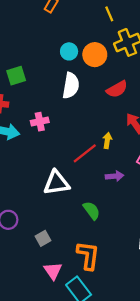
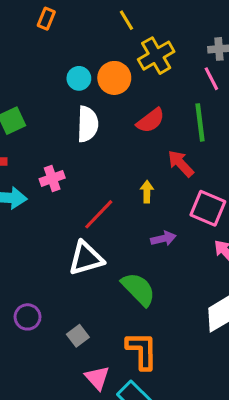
red line: (85, 153) -> (99, 214), moved
green semicircle: (92, 210) -> (138, 289), size x1.4

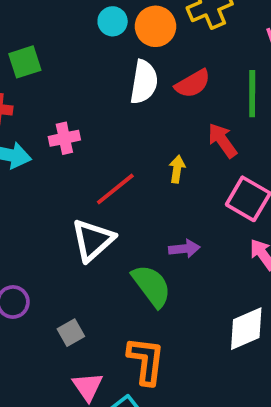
white semicircle: (88, 124) -> (144, 82), moved
purple arrow: (163, 238) -> (184, 249), moved
white triangle: (86, 258) -> (93, 240), turned -33

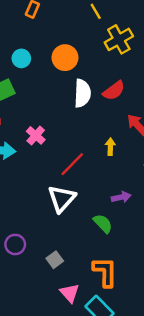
cyan circle: (113, 21) -> (21, 58), moved
orange circle: (155, 26) -> (65, 58), moved
pink cross: (64, 138) -> (36, 135), turned -30
green semicircle: (151, 286) -> (103, 223), size x0.7

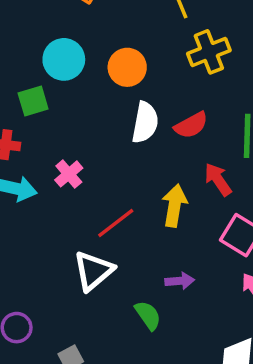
cyan circle: (21, 58) -> (64, 59), size x1.5
yellow arrow: (110, 147) -> (175, 206), size x1.6

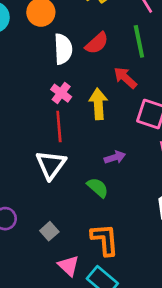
pink cross: (69, 174) -> (61, 93), moved
red line: (116, 223) -> (59, 126), turned -44

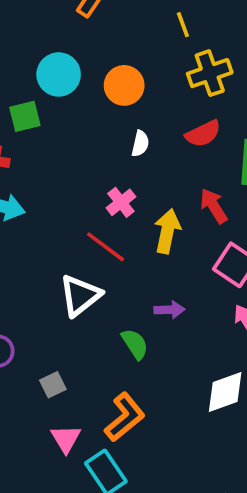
red semicircle: (97, 43) -> (203, 134), moved
white semicircle: (63, 49) -> (140, 144), size x0.6
red line: (59, 126) -> (105, 247), turned -64
orange L-shape: (105, 240) -> (125, 417), turned 40

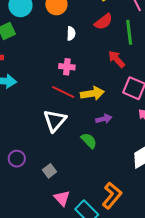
pink cross: (121, 202) -> (67, 67), turned -35
yellow arrow: (167, 231) -> (92, 93), moved, turned 80
orange L-shape: (125, 417) -> (112, 195), moved

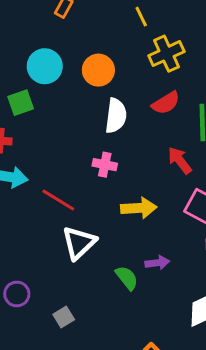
white semicircle: (71, 33) -> (116, 116), size x1.6
red line: (63, 92) -> (58, 200), moved
purple arrow: (104, 119) -> (157, 263), moved

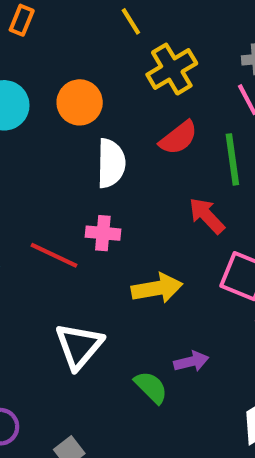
red line: (58, 200) -> (54, 255), moved

